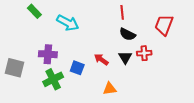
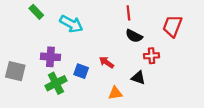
black triangle: (125, 57) -> (138, 78), moved, turned -40

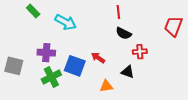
red trapezoid: (172, 26) -> (173, 26), moved
blue square: (81, 71) -> (75, 66), size x1.5

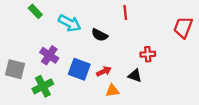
black semicircle: (124, 33) -> (100, 35), moved
purple cross: (46, 53) -> (49, 55), turned 30
red arrow: (98, 58) -> (104, 71), moved, turned 120
green cross: (51, 77) -> (43, 86), moved

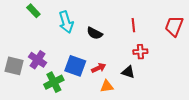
red line: (125, 12) -> (133, 25), moved
cyan arrow: (70, 23) -> (66, 22), turned 45
purple cross: (49, 55) -> (38, 60), moved
green cross: (43, 86) -> (54, 82), moved

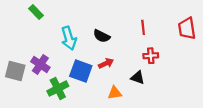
cyan arrow: (66, 22) -> (69, 38), moved
red trapezoid: (174, 26) -> (187, 28), turned -30
red arrow: (99, 68) -> (106, 63), moved

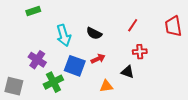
green rectangle: (36, 12) -> (33, 11), turned -64
red line: (143, 27) -> (133, 25), turned 40
gray square: (15, 71) -> (14, 86), moved

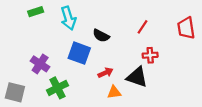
cyan arrow: (64, 35) -> (68, 18), moved
red arrow: (98, 59) -> (105, 73), moved
blue square: (75, 66) -> (79, 53), moved
black triangle: (128, 72) -> (137, 77), size x1.5

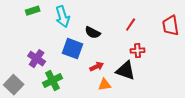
gray square: (15, 92) -> (14, 85), turned 30

